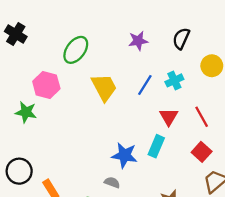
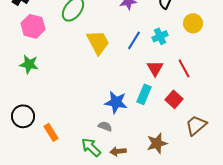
pink hexagon: (46, 85) -> (33, 26), moved
red square: (202, 152) -> (174, 99), moved

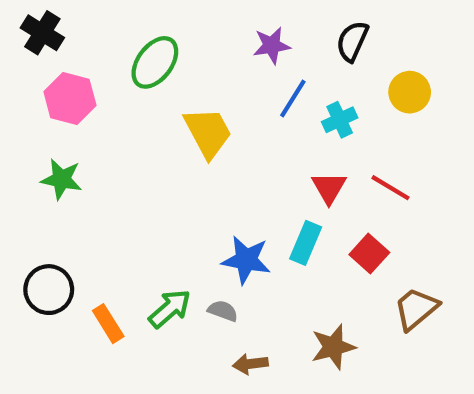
blue line: (134, 40) -> (293, 99), moved
red line: (184, 68) -> (391, 188), turned -30
green arrow: (91, 147) -> (170, 309), moved, turned 95

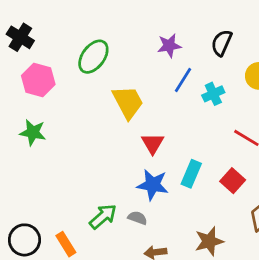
red triangle: (329, 188) -> (153, 143), moved
black circle: (49, 290) -> (24, 240), moved
orange rectangle: (108, 324) -> (66, 244), moved

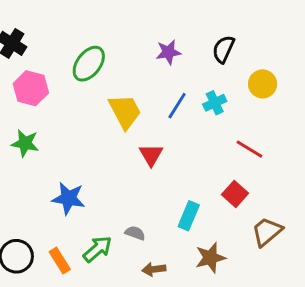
blue line: (183, 80) -> (177, 106), moved
cyan rectangle: (191, 174) -> (189, 216), moved
blue star: (153, 185) -> (68, 198), moved
green arrow: (103, 216) -> (97, 249), moved

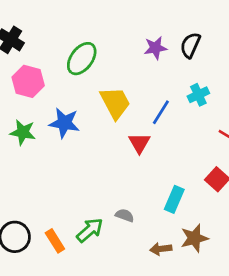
black semicircle: (223, 49) -> (190, 45), moved
blue line: (177, 106) -> (161, 112), moved
blue star: (68, 198) -> (64, 123), moved
brown arrow: (154, 269) -> (161, 249), moved

